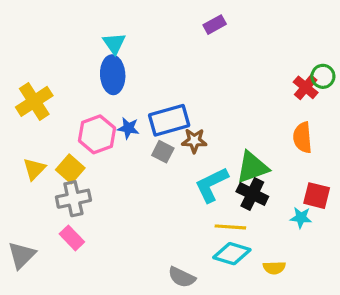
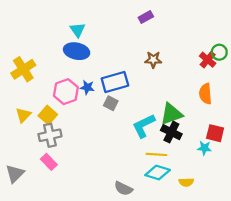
blue ellipse: (113, 75) -> (77, 51), turned -75
brown star: (194, 141) -> (153, 60), moved

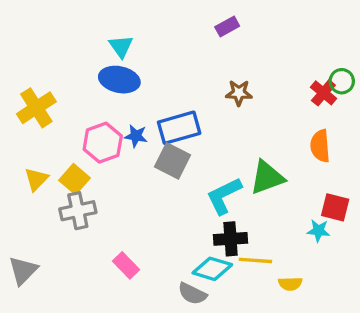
gray square: (111, 103) -> (172, 161), size x1.5
black cross: (171, 132) -> (231, 239), moved, turned -30
yellow line: (156, 154) -> (255, 260), moved
pink rectangle: (49, 162) -> (126, 265), moved
cyan diamond: (158, 173) -> (212, 269), moved

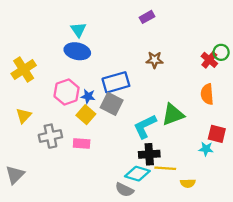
blue star: (136, 136) -> (88, 96), moved
yellow square: (75, 179) -> (86, 115), moved
pink rectangle: (126, 265) -> (82, 144), moved, turned -42

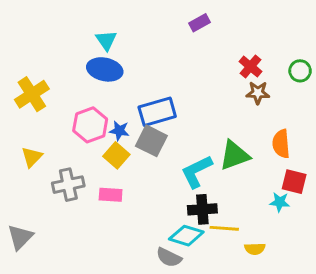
brown star: (155, 60) -> (258, 93), moved
red cross: (209, 60) -> (250, 67), moved
orange semicircle: (207, 94) -> (281, 144), moved

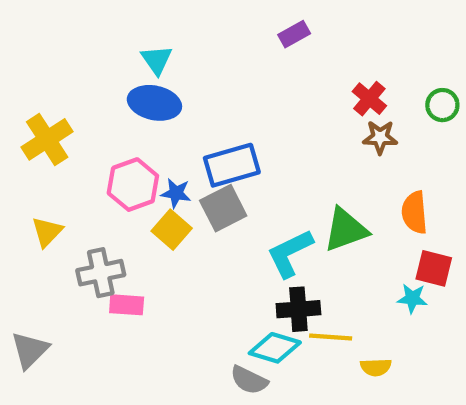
gray square: (151, 141) -> (223, 208), turned 36
pink rectangle: (111, 195) -> (127, 305), moved

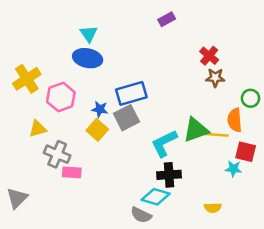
green circle: (442, 105) -> (250, 98), moved
pink hexagon: (133, 185) -> (61, 97), moved
yellow triangle: (47, 232) -> (38, 129), moved, turned 30
gray cross: (101, 273) -> (57, 154), turned 35
yellow line: (331, 337) -> (216, 135), moved

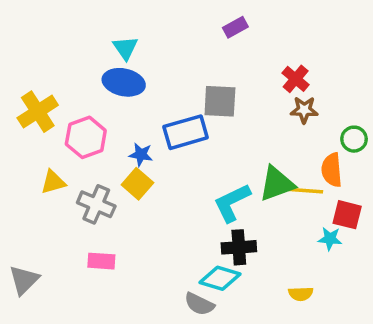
gray square: (126, 118) -> (220, 101), moved, turned 30
gray cross: (57, 154) -> (96, 204), moved
pink rectangle: (72, 172) -> (101, 261), moved

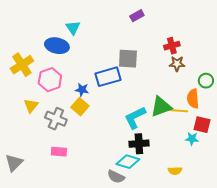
red cross: (296, 79) -> (172, 46), turned 35
blue ellipse: (124, 82) -> (57, 46), moved
yellow triangle: (53, 182) -> (31, 106), turned -35

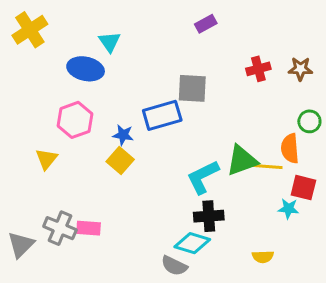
brown star: (177, 64) -> (300, 69), moved
yellow cross: (22, 65) -> (30, 30), moved
gray cross: (56, 119) -> (60, 228), moved

